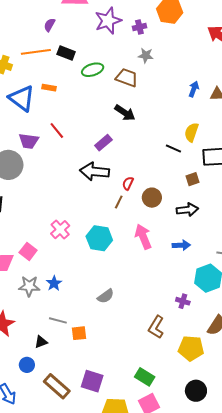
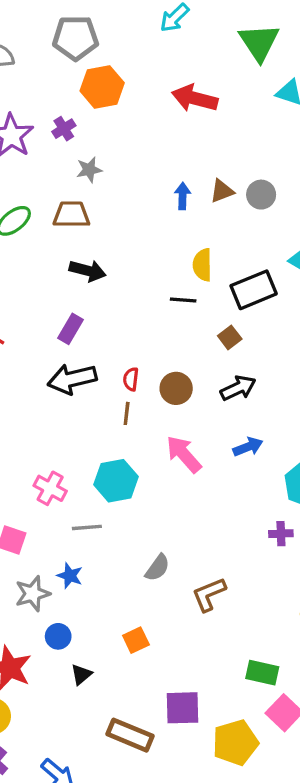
gray line: (58, 320) -> (87, 527), moved
brown L-shape: (156, 327) -> (209, 594), moved, turned 55
blue circle: (27, 365) -> (58, 636), moved

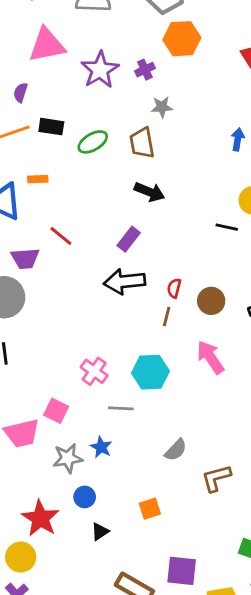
brown trapezoid: (71, 215) -> (142, 143), turned -108

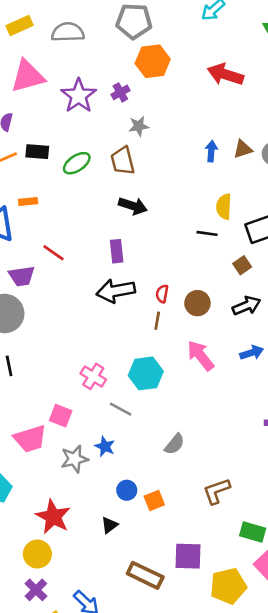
purple rectangle: (129, 239) -> (117, 251), turned -40
gray line: (121, 408) -> (121, 409), turned 30
brown L-shape: (216, 478) -> (217, 491), moved
blue circle: (85, 497) -> (127, 490), moved

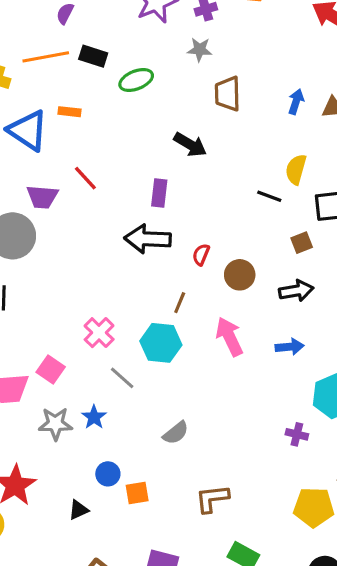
gray star: (139, 126) -> (200, 50), moved
brown trapezoid: (123, 161) -> (228, 94), moved
brown line: (157, 321) -> (180, 303), moved

